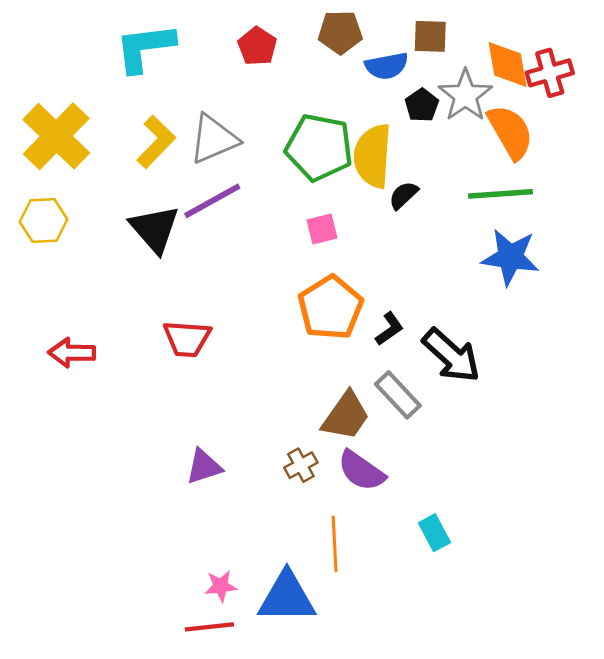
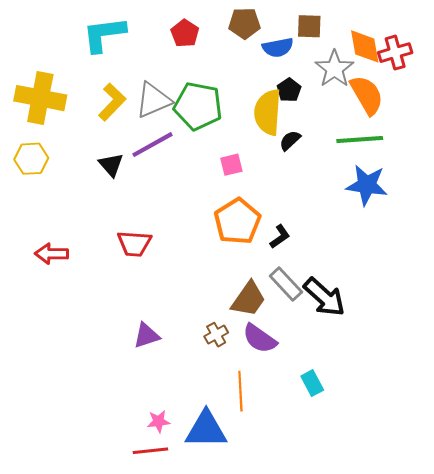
black pentagon: (422, 105) -> (289, 90), moved
yellow cross: (56, 136) -> (40, 98), turned -33
green pentagon: (319, 147) -> (198, 106), moved
black triangle: (155, 229) -> (111, 165), size x0.7
black arrow: (451, 356) -> (324, 297), moved

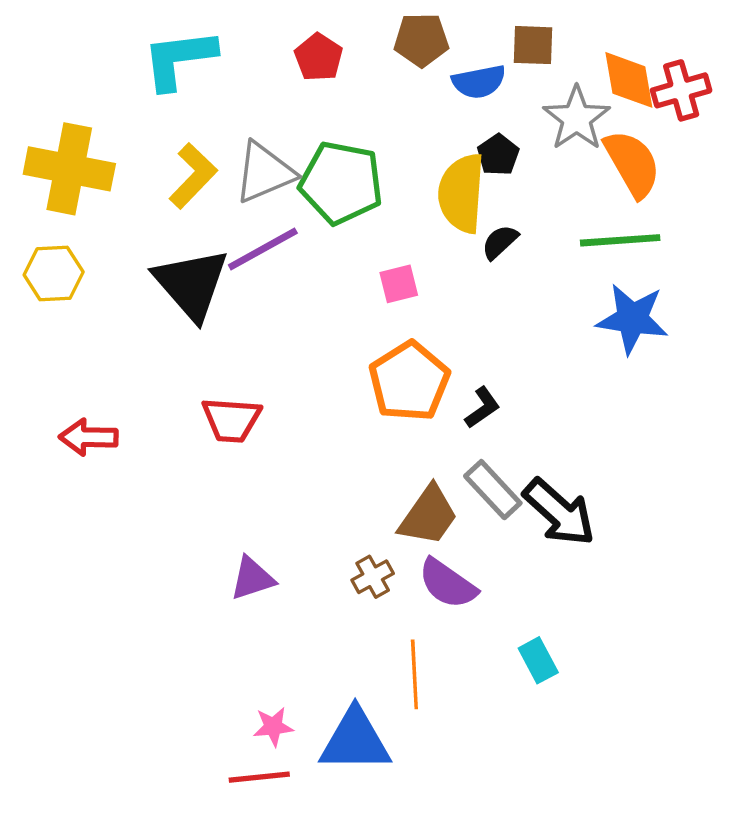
black triangle: (111, 165) -> (191, 284), size x1.8

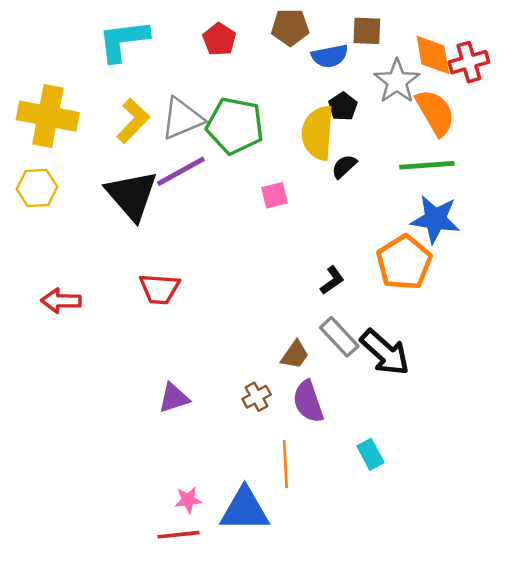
orange pentagon: (409, 381) -> (404, 262), moved
brown trapezoid: (428, 516) -> (295, 355), size x0.7
purple semicircle: (448, 584) -> (308, 402), turned 36

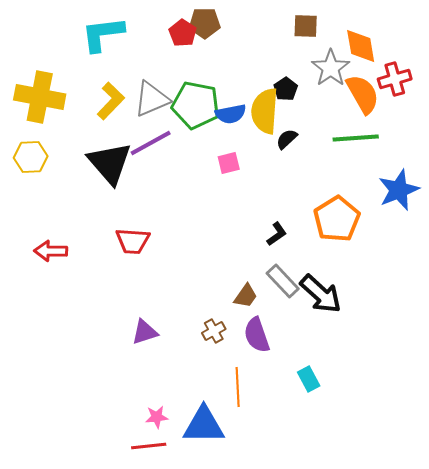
brown pentagon: (290, 27) -> (205, 23), moved
blue semicircle: (330, 56) -> (231, 114), moved
red cross: (469, 62) -> (395, 79), moved
blue star: (435, 219) -> (399, 190), moved, turned -30

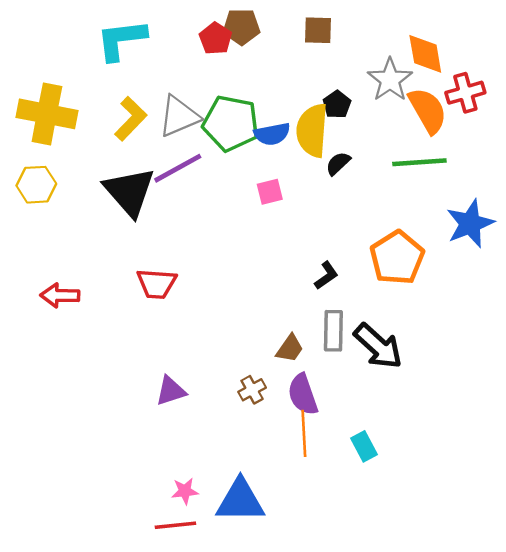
brown square: (306, 26) -> (318, 30), moved
gray rectangle: (283, 281) -> (333, 331), turned 44
orange line: (238, 387) -> (304, 433), moved

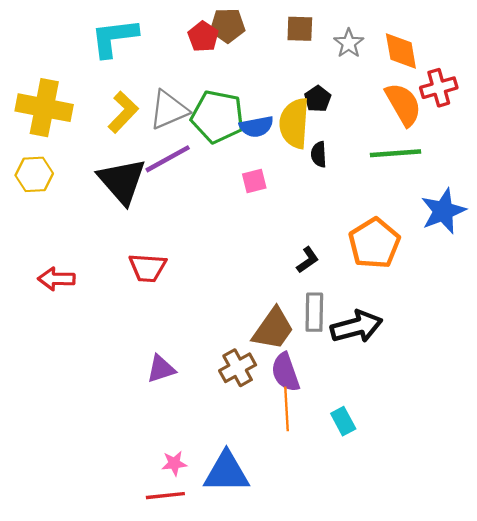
gray star: (390, 80) -> (349, 43), moved, size x0.7
black semicircle: (338, 163) -> (319, 154), turned -50
black arrow: (378, 346) -> (357, 327), turned -57
brown trapezoid: (290, 348) -> (273, 329), size x1.6
brown cross: (252, 390) -> (238, 368), size x1.4

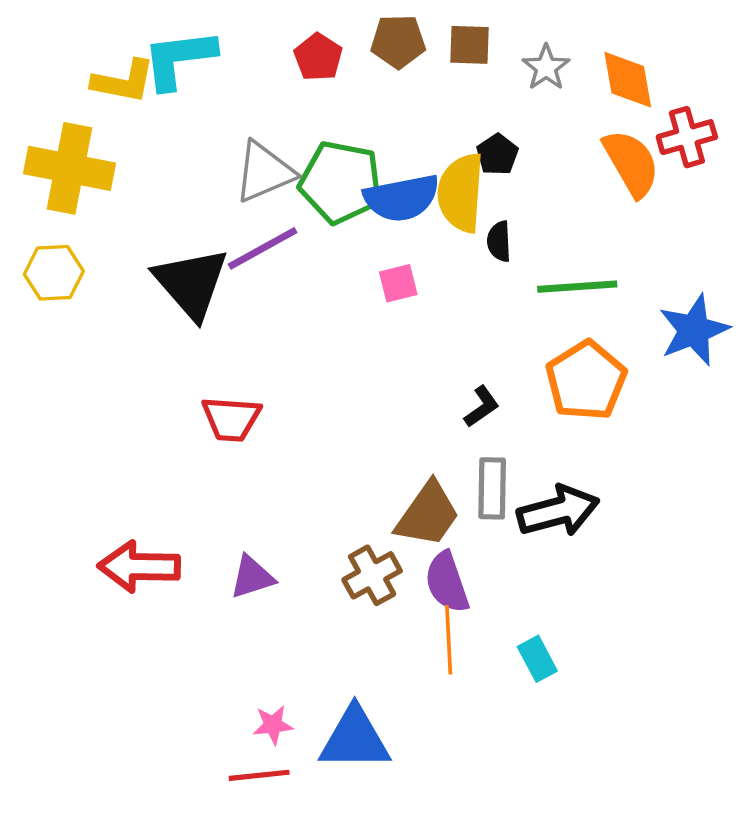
brown pentagon: (228, 25) -> (398, 41), moved
yellow L-shape: (123, 112) -> (123, 81), moved, turned 57
blue semicircle: (256, 127) -> (402, 198), size x1.4
green line: (395, 153) -> (577, 287), moved
red arrow: (56, 279) -> (139, 567), moved, size x1.4

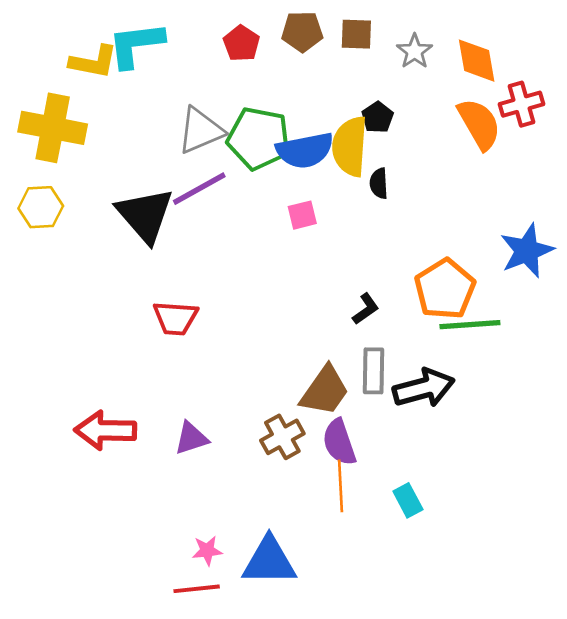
green line: (577, 287) -> (470, 325), moved

